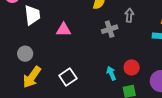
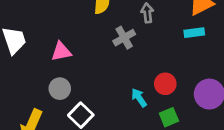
gray circle: (25, 54) -> (60, 89), moved

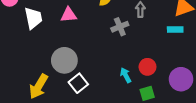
pink triangle: (61, 52) -> (69, 15), moved
gray circle: (60, 89) -> (64, 60), size x1.5

